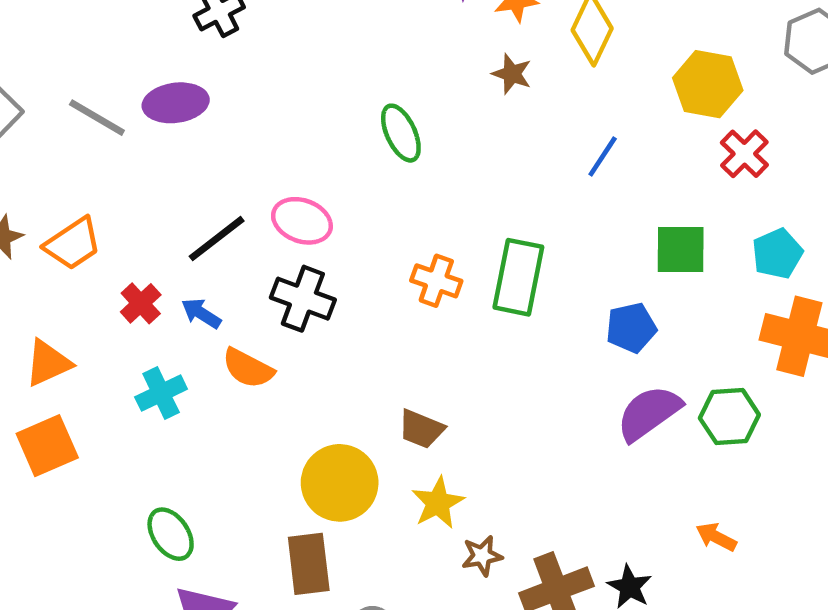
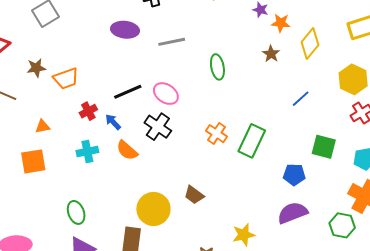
gray line: (97, 118) -> (172, 42), moved, turned -56
orange triangle: (48, 363) -> (43, 126), size x0.7
green hexagon: (729, 416) -> (342, 225), moved
yellow star: (438, 503) -> (244, 235), moved

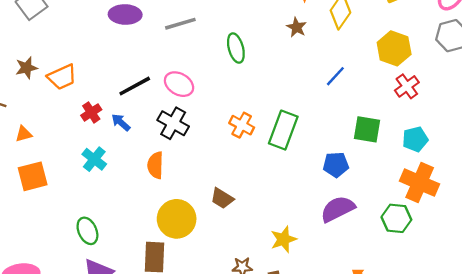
orange triangle: (43, 126) -> (24, 134), moved
orange semicircle: (127, 150) -> (155, 165), moved, turned 55
cyan cross: (87, 151) -> (94, 159), turned -35

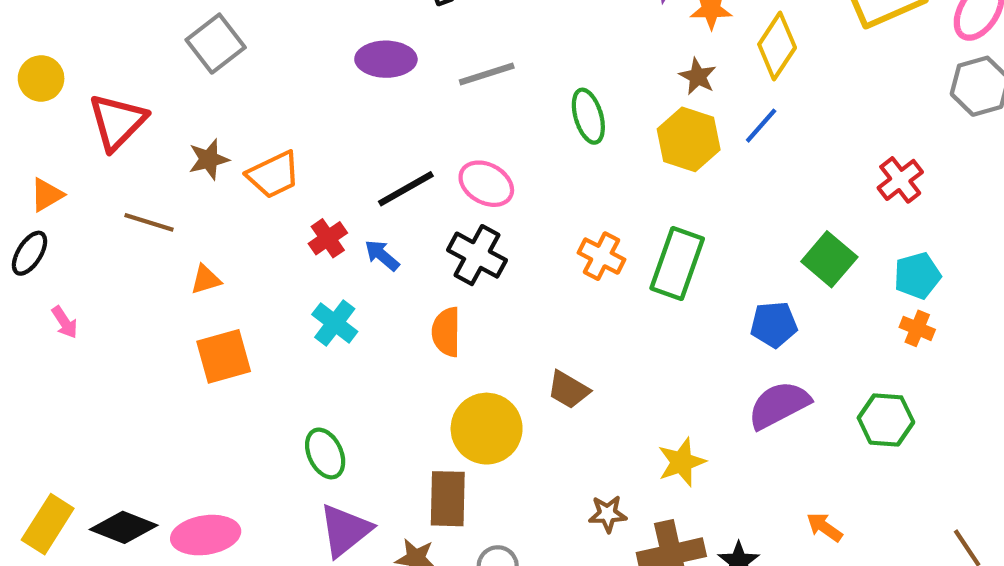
yellow hexagon: (394, 48) -> (689, 139), moved
blue line: (335, 76) -> (761, 126), moved
green square: (367, 129) -> (829, 259), turned 32
orange cross: (420, 183) -> (917, 328), moved, size x0.5

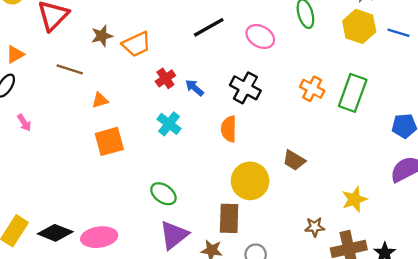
blue line: (761, 126) -> (398, 33), moved, turned 65
pink ellipse: (486, 184) -> (260, 36), moved
black line: (406, 189) -> (209, 27), moved
green ellipse: (325, 453) -> (163, 194), turned -30

